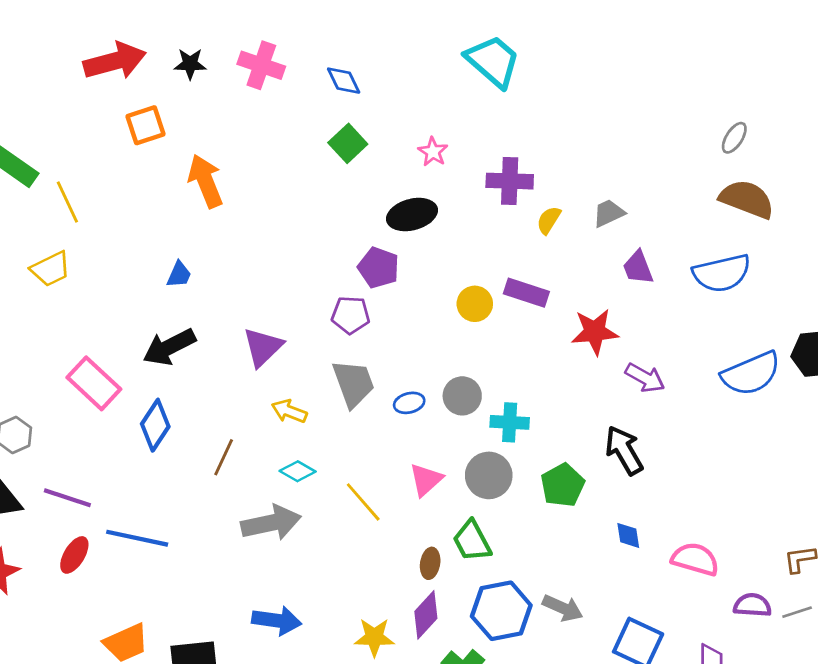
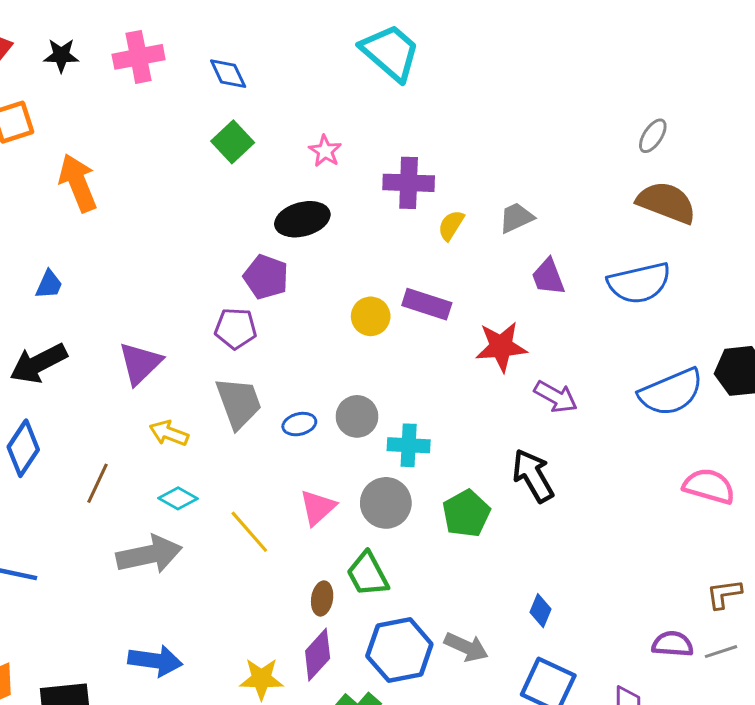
pink cross: (261, 65) -> (139, 57), turned -30
blue diamond: (628, 535) -> (541, 611), moved, turned 32
pink semicircle: (695, 559) -> (709, 486), moved

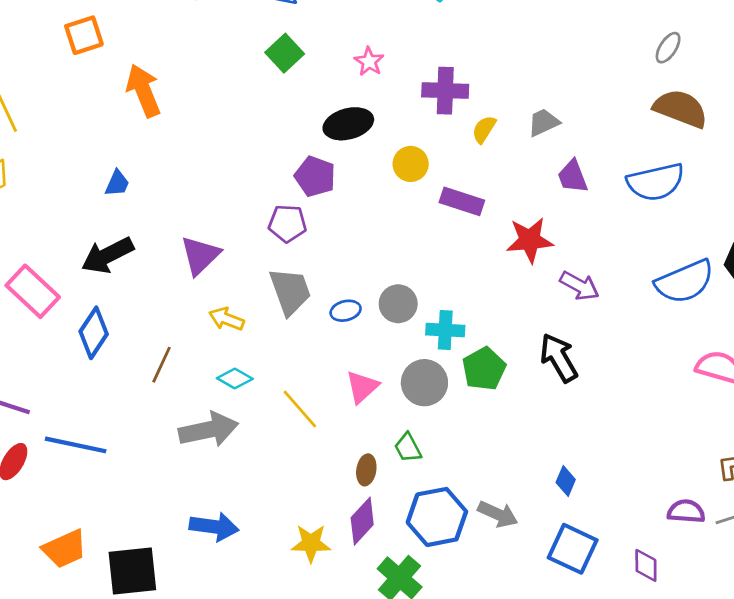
yellow circle: (371, 316) -> (411, 164), moved
green pentagon: (466, 514) -> (484, 369), moved
green trapezoid: (368, 574) -> (408, 448), size x0.7

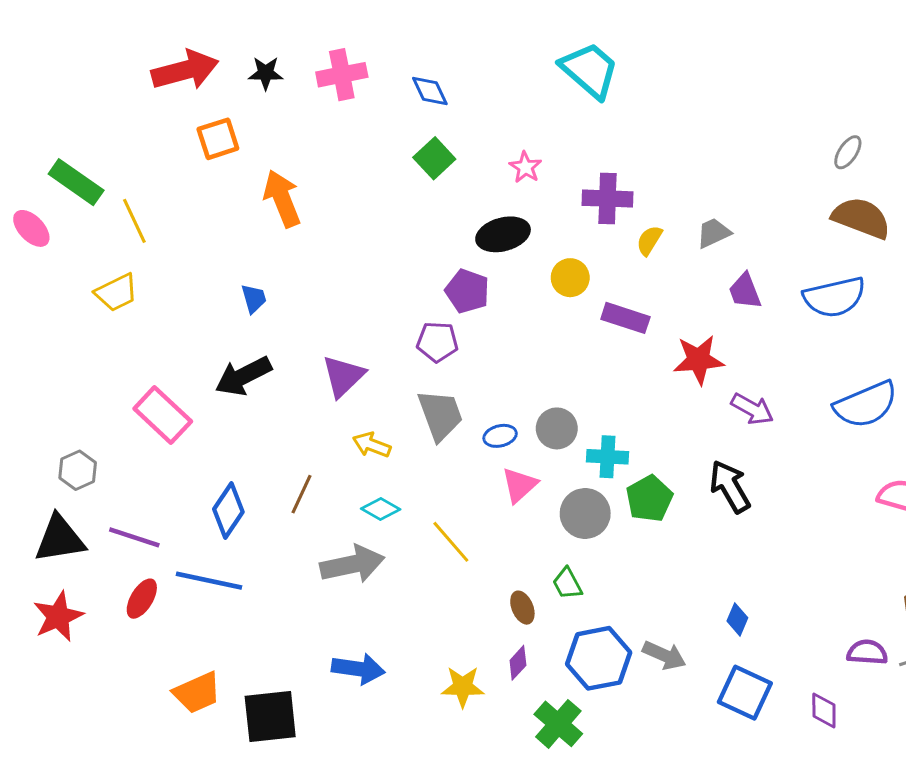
blue trapezoid: (117, 183) -> (254, 299), turned -40
blue diamond: (94, 333) -> (228, 511), moved
pink triangle: (362, 387) -> (519, 485), moved
brown ellipse: (366, 470) -> (522, 608), turned -32
purple diamond: (362, 521) -> (518, 663), size x0.7

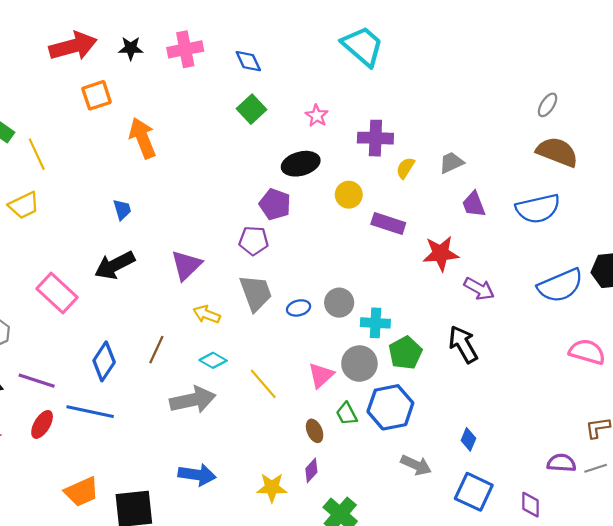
pink triangle: (519, 485) -> (321, 375), moved
blue hexagon: (599, 658) -> (390, 407), moved

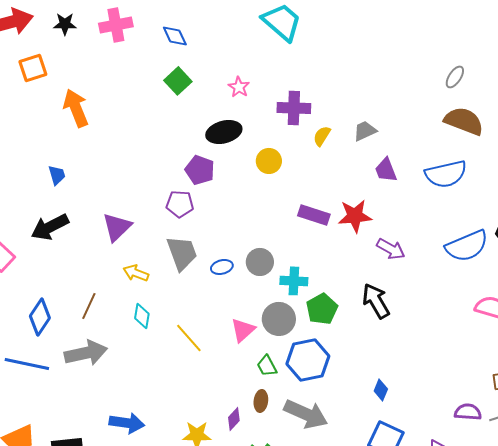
purple rectangle: (388, 224) -> (314, 215), moved
cyan diamond: (213, 360) -> (142, 316), turned 70
gray arrow: (193, 400) -> (86, 353), moved
brown ellipse: (315, 431) -> (261, 401), moved, turned 30
gray arrow: (416, 465) -> (306, 414), moved, size x1.5

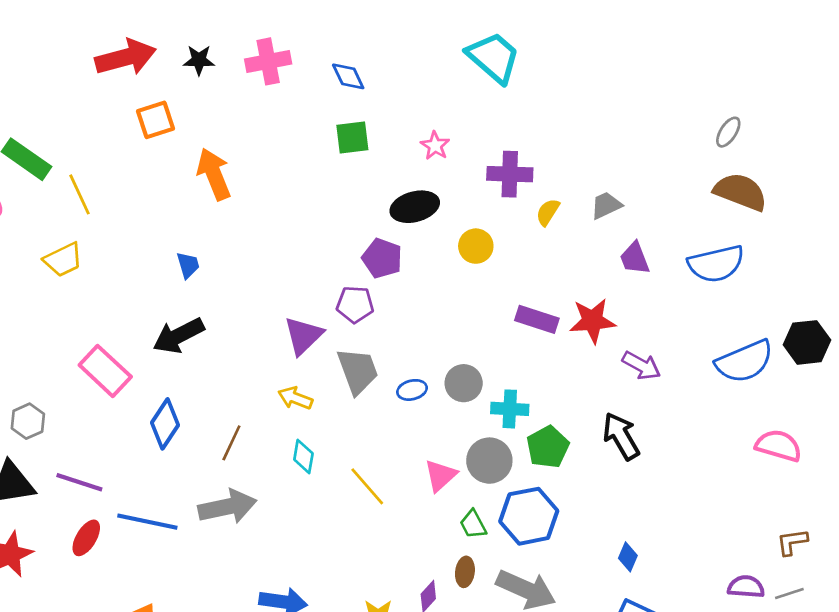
green square: (178, 81) -> (352, 137), turned 36
purple triangle: (117, 227) -> (303, 336), moved
blue diamond: (40, 317) -> (165, 424), moved

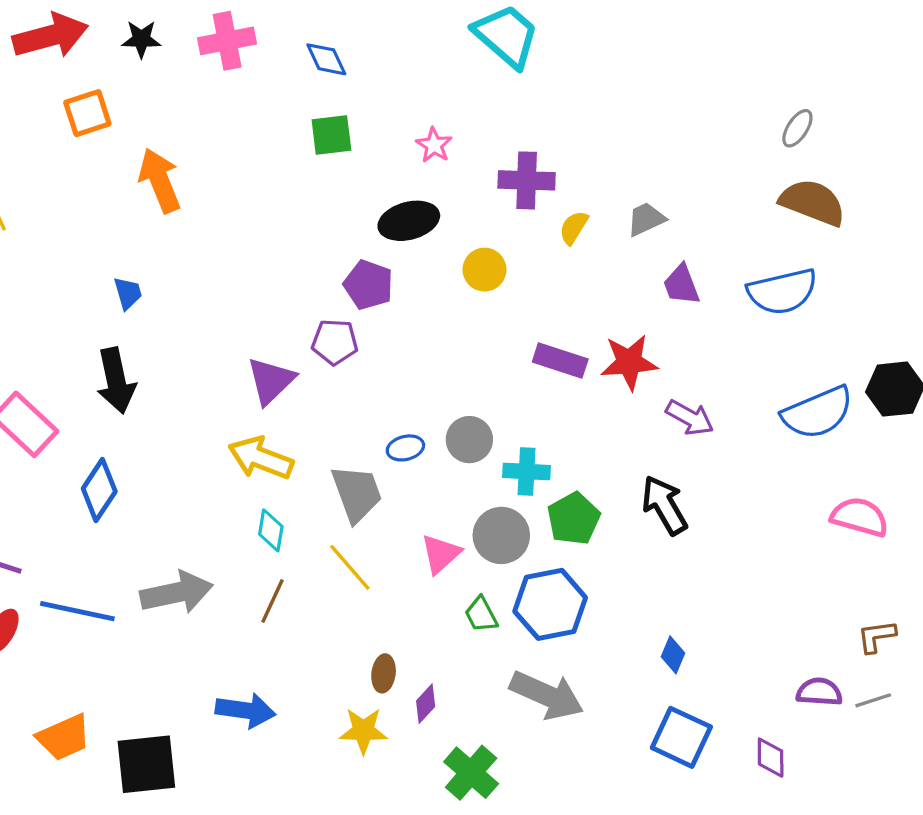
black arrow: (179, 336) -> (116, 381), turned -75
gray trapezoid: (358, 371) -> (357, 493), moved
yellow arrow: (295, 398) -> (261, 458), size x1.5
brown line: (231, 443) -> (273, 601), moved
brown ellipse: (465, 572) -> (384, 673), moved

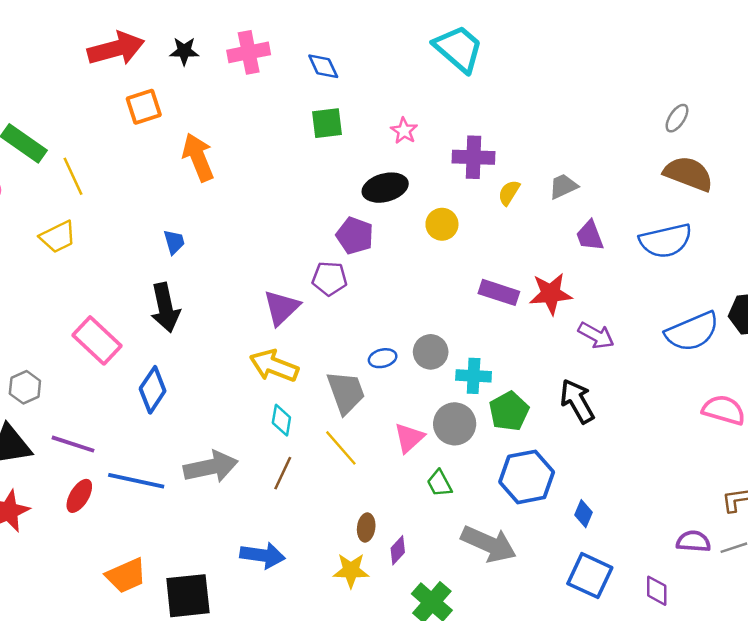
blue hexagon: (550, 604) -> (527, 477), moved

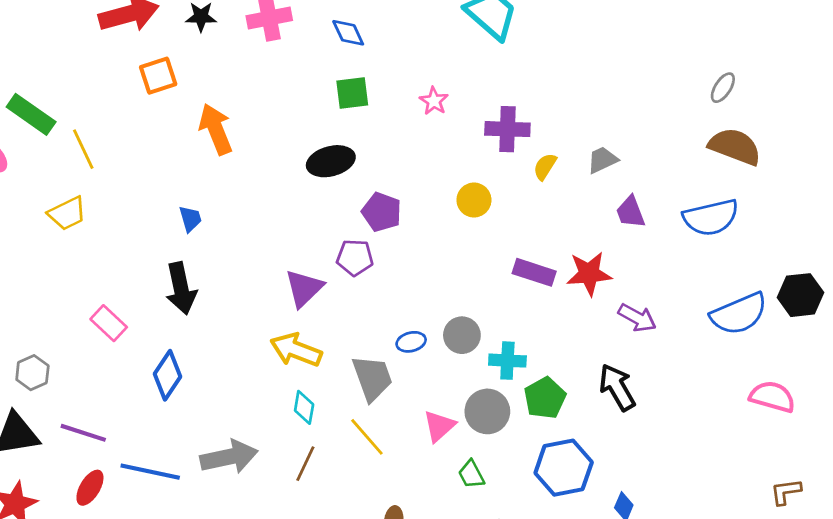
black ellipse: (385, 188) -> (331, 161), moved
pink rectangle: (97, 340) -> (109, 323), size x0.7

